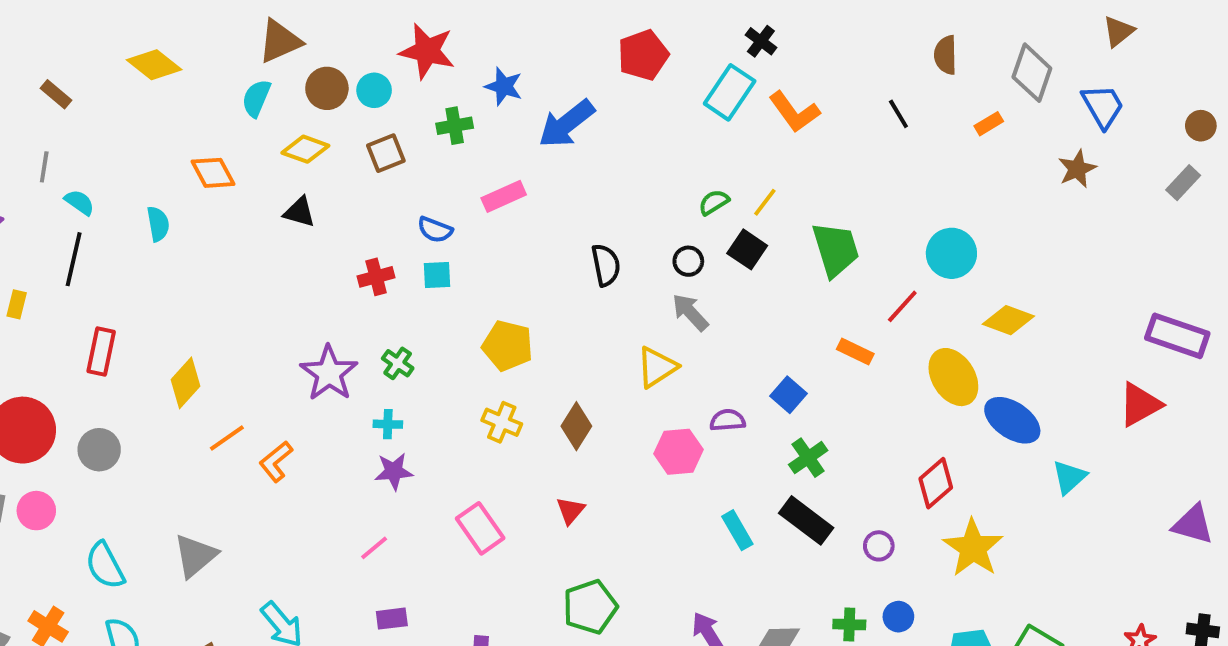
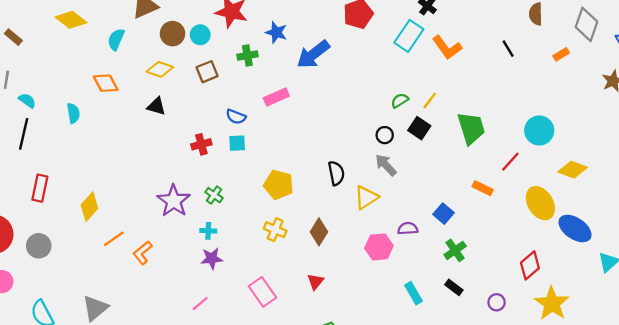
cyan semicircle: (256, 98) -> (116, 39), moved
black semicircle: (606, 265) -> (336, 173), moved
black rectangle: (806, 520) -> (454, 287), size x0.6

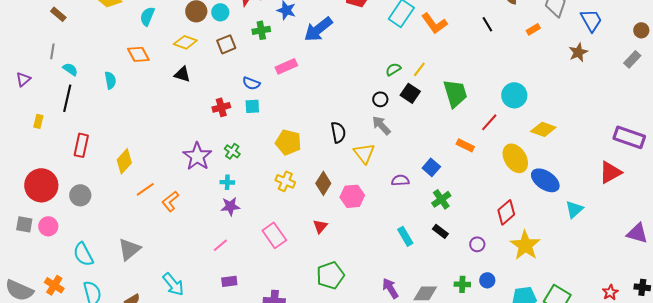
yellow triangle: (366, 197) -> (364, 153), turned -35
pink hexagon: (379, 247) -> (352, 196), moved

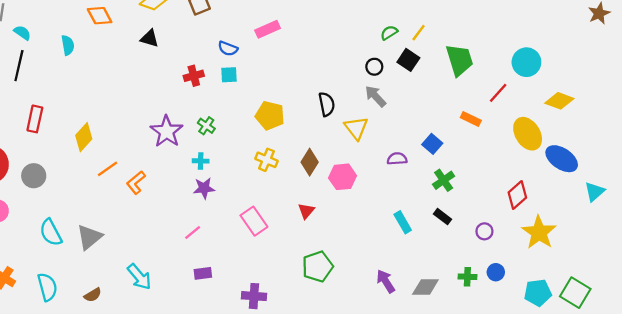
cyan semicircle: (83, 254) -> (51, 232), moved

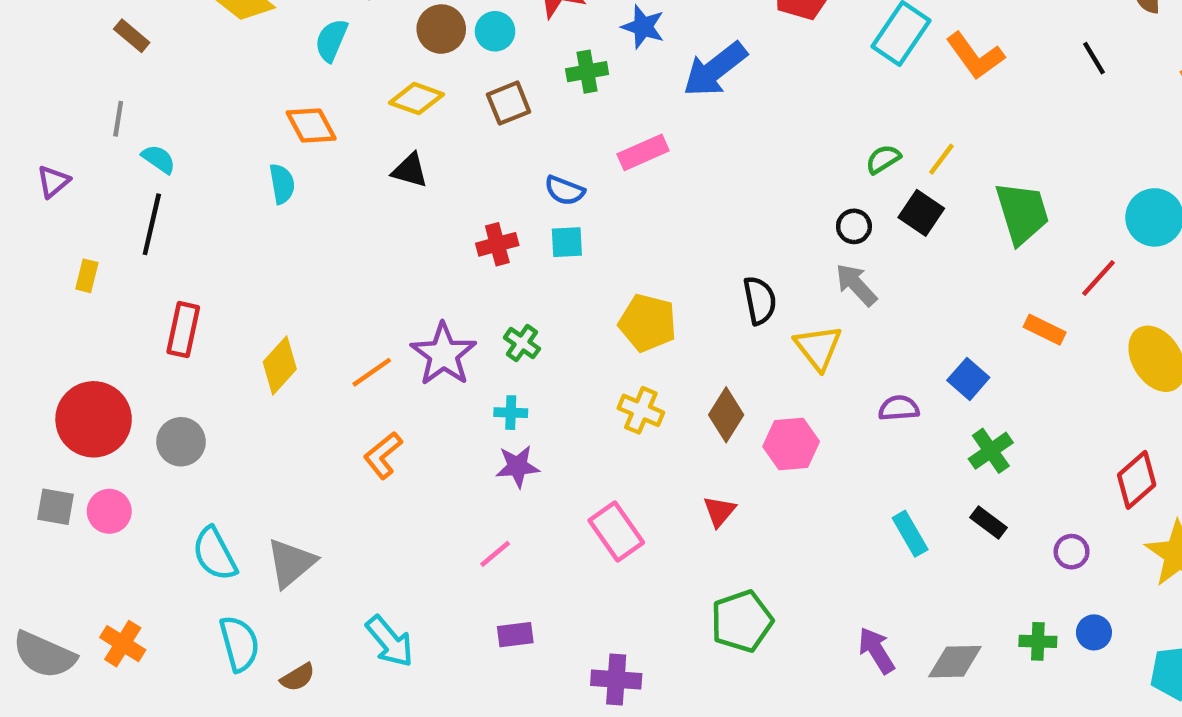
cyan semicircle: (68, 45) -> (282, 184), moved
orange line: (108, 169) -> (372, 372), moved
cyan semicircle: (47, 287) -> (239, 644), moved

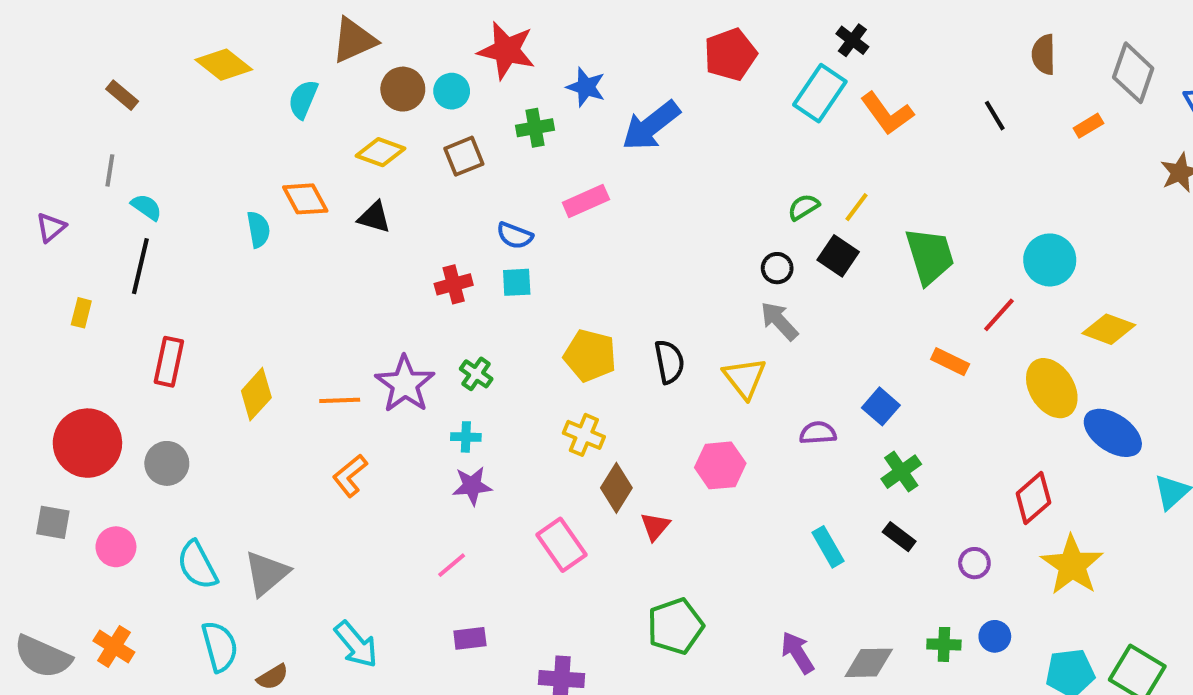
orange diamond: (311, 125) -> (305, 199), moved
black semicircle: (760, 300) -> (669, 362), moved
orange line: (372, 372) -> (340, 400), turned 33
brown diamond: (726, 415) -> (616, 488), moved
pink circle: (109, 511) -> (116, 547), moved

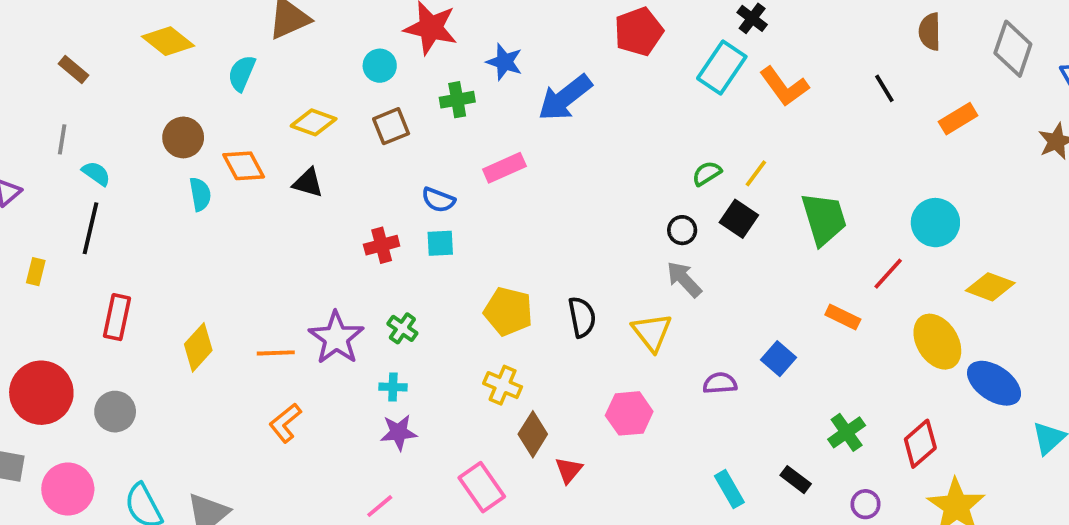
brown circle: (403, 89) -> (183, 137), moved
orange rectangle: (1088, 126) -> (958, 119), moved, size x1.4
green cross: (901, 472) -> (847, 432), moved
pink circle: (116, 547) -> (68, 489), size x1.4

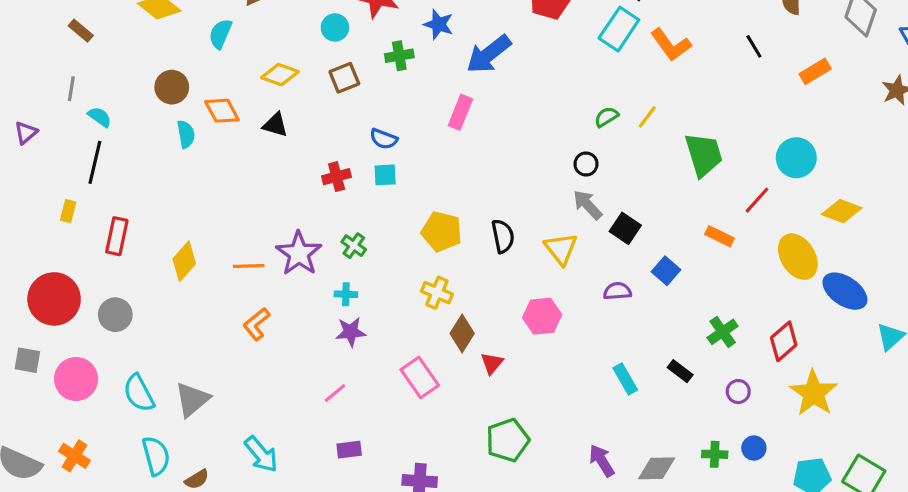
pink rectangle: (504, 168) -> (460, 112), moved, turned -44
black square: (739, 219) -> (625, 228), moved
yellow rectangle: (36, 272) -> (68, 211), moved

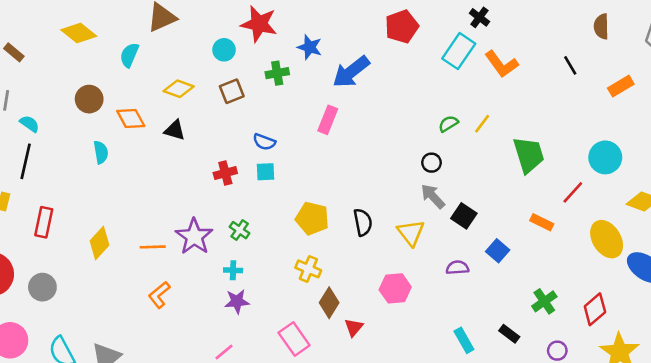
cyan semicircle: (186, 134) -> (101, 152), moved

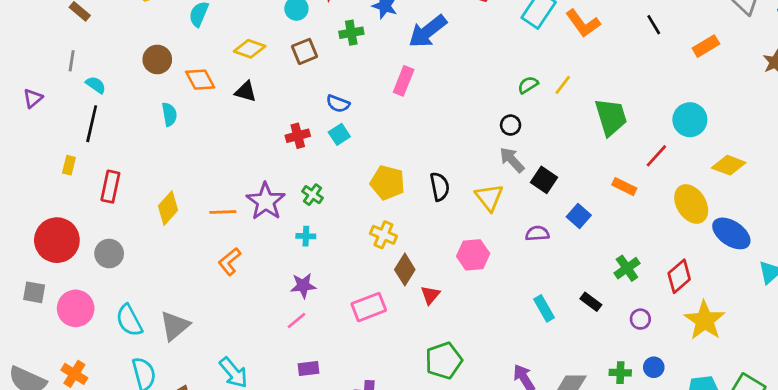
cyan square: (266, 172) -> (339, 134), turned -30
purple star: (237, 301) -> (303, 286), moved
pink rectangle: (294, 339) -> (369, 307), turned -76

